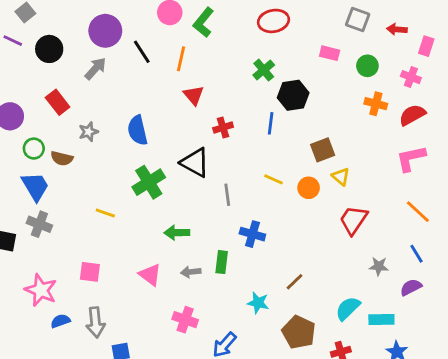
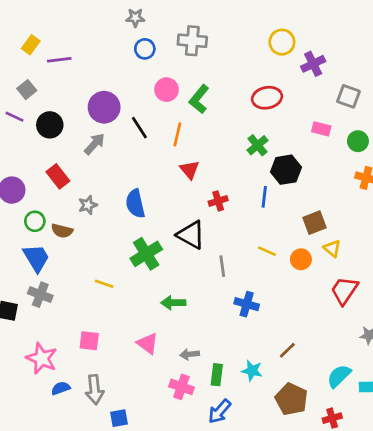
green rectangle: (222, 262) -> (217, 375), moved
gray arrow: (191, 272) -> (190, 354), moved

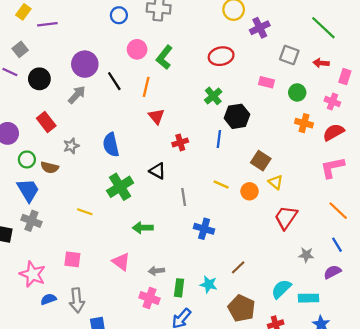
brown square: (314, 223) -> (261, 161), turned -36
black triangle: (191, 235) -> (157, 171), size x0.7

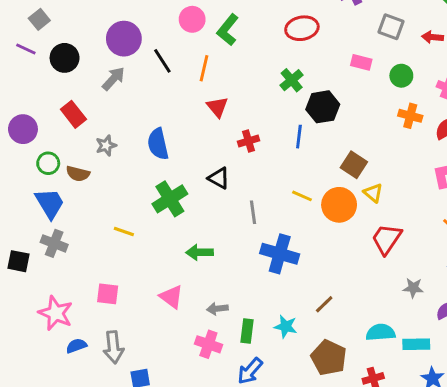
orange circle: (249, 191) -> (339, 205), size x1.5
blue cross: (204, 229) -> (280, 254), size x1.4
cyan semicircle: (281, 289) -> (381, 332), turned 40

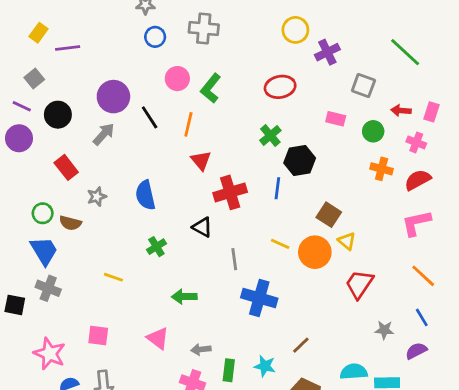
red arrow: (433, 37) -> (401, 110), moved
purple circle: (23, 129) -> (19, 138), moved
red cross: (249, 141) -> (230, 192), size x1.6
green cross: (170, 199) -> (156, 247), size x0.6

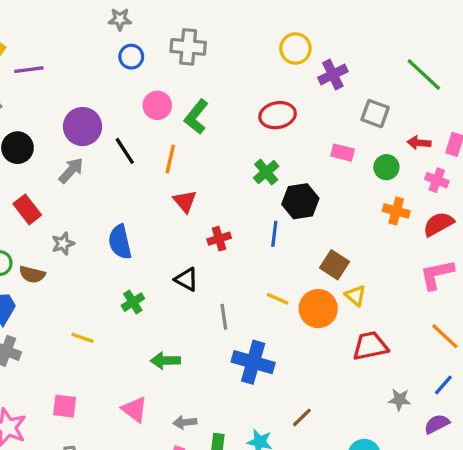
red cross: (230, 192) -> (219, 239), size x0.6
red trapezoid: (359, 284) -> (370, 346), turned 44
blue line: (422, 317) -> (443, 385), turned 72

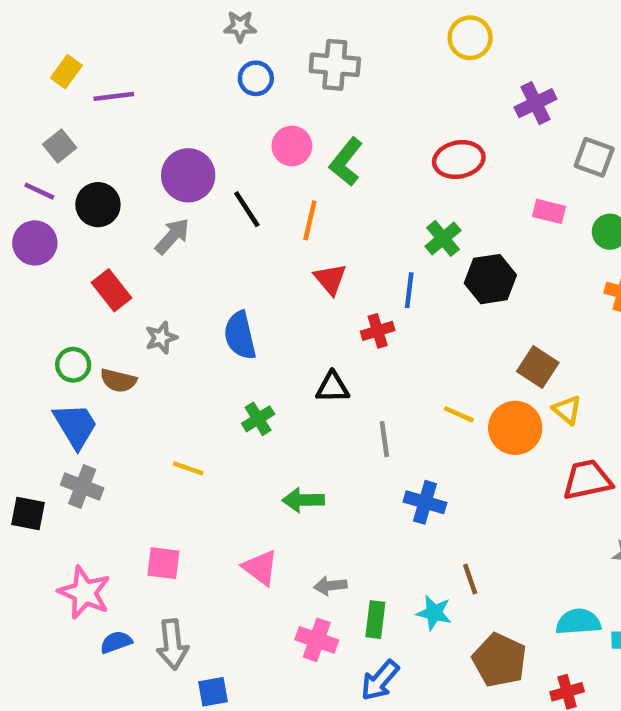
yellow circle: (295, 48) -> (470, 38), moved
blue line: (274, 234) -> (409, 290), moved
black triangle: (187, 279) -> (333, 387), turned -30
blue cross: (253, 362) -> (425, 502), size x0.7
brown line: (302, 417) -> (470, 579), moved, turned -65

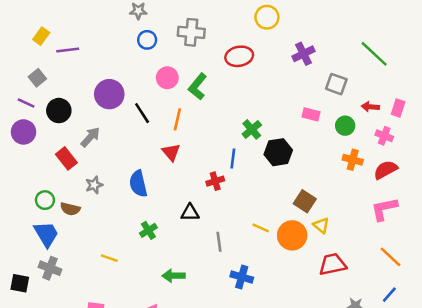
red ellipse: (459, 160) -> (239, 56), moved
gray arrow: (172, 236) -> (90, 137), moved
red triangle: (330, 279) -> (171, 152), moved

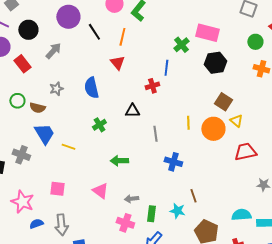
pink rectangle: (311, 114) -> (207, 33), moved, size x1.6
black hexagon: (278, 152) -> (215, 63), moved
red rectangle: (66, 158) -> (22, 64), moved
yellow line: (261, 228) -> (188, 123), turned 64
blue trapezoid: (46, 234) -> (44, 134), moved

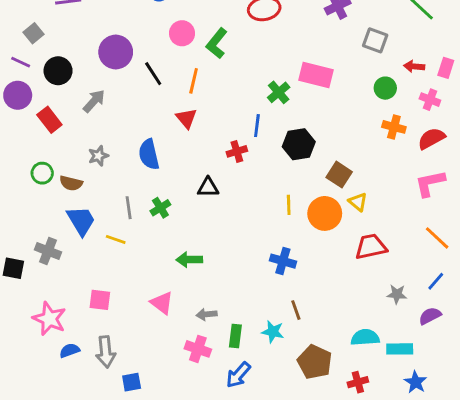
black hexagon: (215, 63) -> (299, 144), moved
gray line: (155, 134) -> (129, 208), moved
blue cross: (173, 162) -> (283, 261), moved

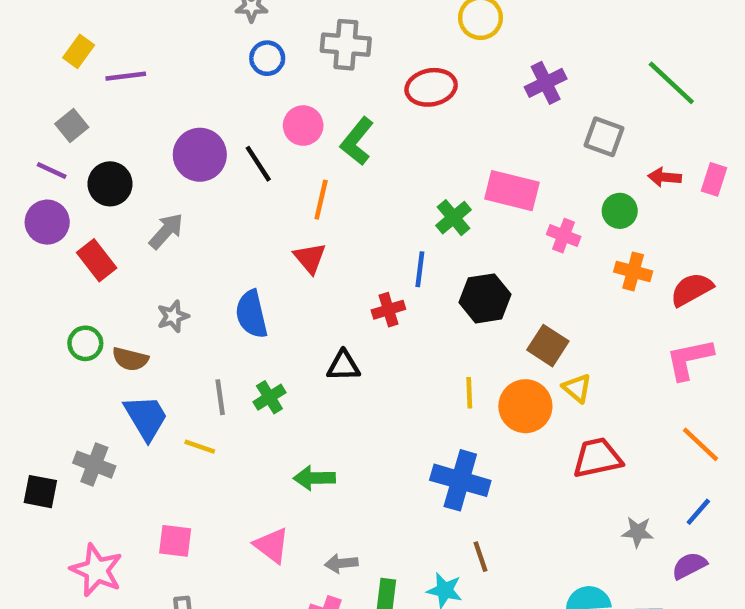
black line: (153, 74) -> (258, 164), moved
pink cross: (430, 100) -> (564, 236), moved
blue cross: (283, 261) -> (460, 480), size x1.4

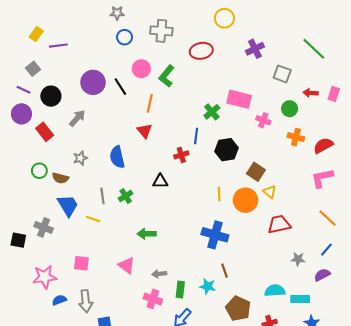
pink star: (97, 570) -> (45, 277), turned -30

